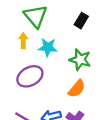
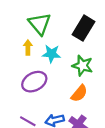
black rectangle: (81, 21) -> (84, 28), size x1.6

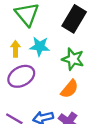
yellow arrow: (28, 47) -> (15, 49), moved

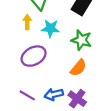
yellow arrow: (15, 49) -> (27, 22), moved

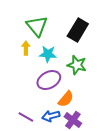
purple ellipse: (34, 56) -> (49, 80), moved
orange semicircle: (78, 68) -> (66, 99), moved

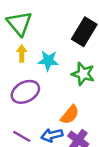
green triangle: (37, 26) -> (19, 23), moved
purple ellipse: (49, 80) -> (25, 92), moved

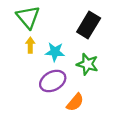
purple ellipse: (25, 92) -> (53, 81), moved

